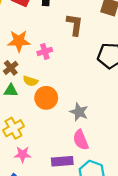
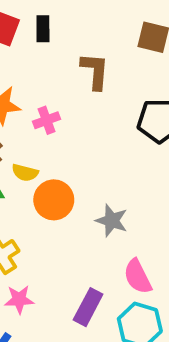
pink semicircle: (81, 140) -> (138, 277), moved
purple rectangle: (62, 161) -> (88, 307), turned -54

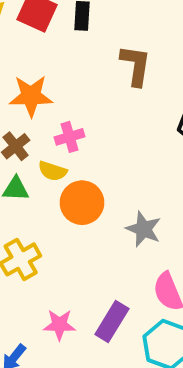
pink cross: (47, 120) -> (69, 137), moved
pink star: (19, 299) -> (59, 325), moved

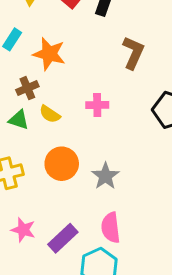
pink cross: (69, 137) -> (97, 105), moved
orange circle: (82, 203) -> (62, 164), moved

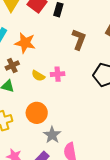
yellow semicircle: (50, 114) -> (38, 76), moved
gray star: (105, 176) -> (52, 135), moved

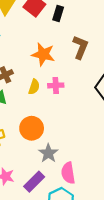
orange star: (25, 43) -> (43, 54), moved
yellow semicircle: (38, 76) -> (34, 87), turned -104

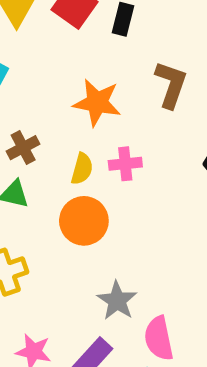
orange circle: (32, 128) -> (84, 221), moved

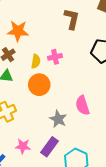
orange star: (97, 103) -> (18, 31), moved
pink semicircle: (159, 338) -> (82, 105), moved

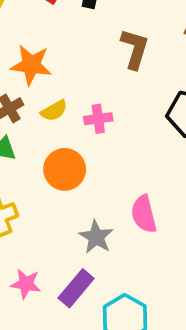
yellow semicircle: (36, 61) -> (54, 111), moved, turned 48

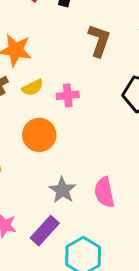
pink semicircle: (144, 214) -> (104, 192), moved

